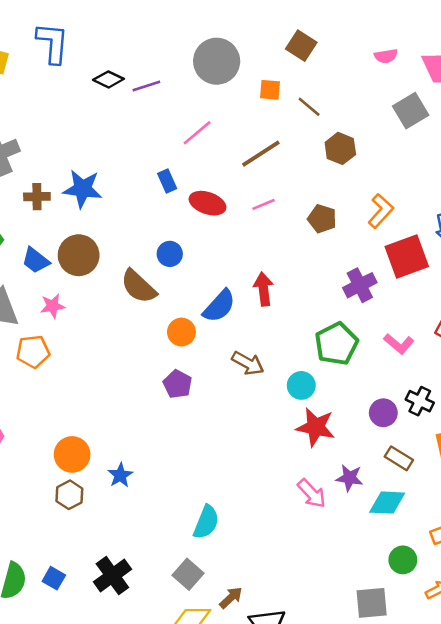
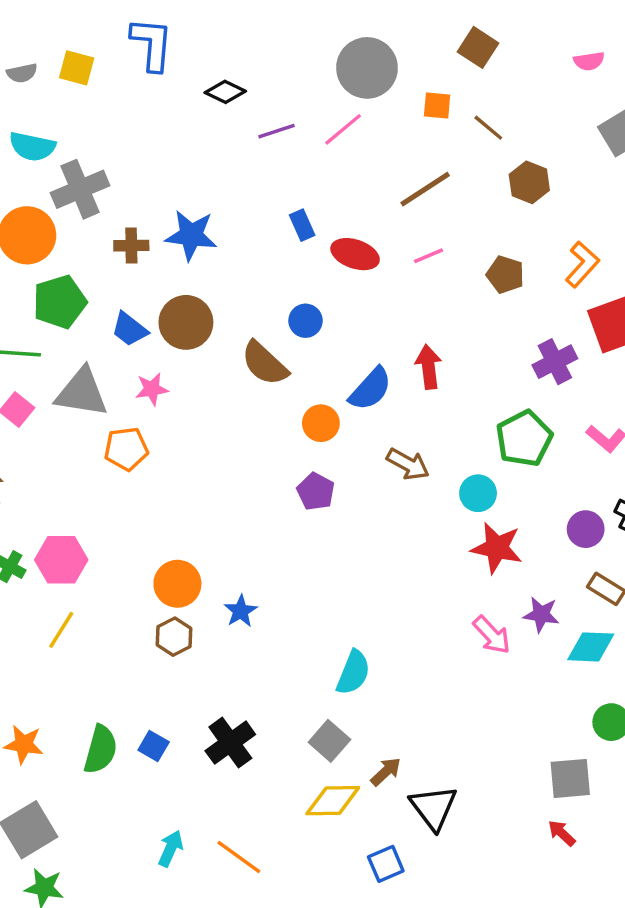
purple line: (146, 86) -> (276, 131), moved
pink line: (197, 133) -> (343, 129), moved

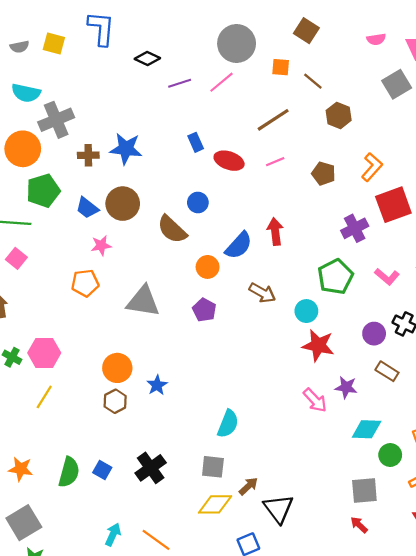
gray triangle: (82, 392) -> (143, 301), moved
cyan diamond: (591, 647) -> (367, 429), moved
gray square: (329, 741) -> (213, 467), turned -35

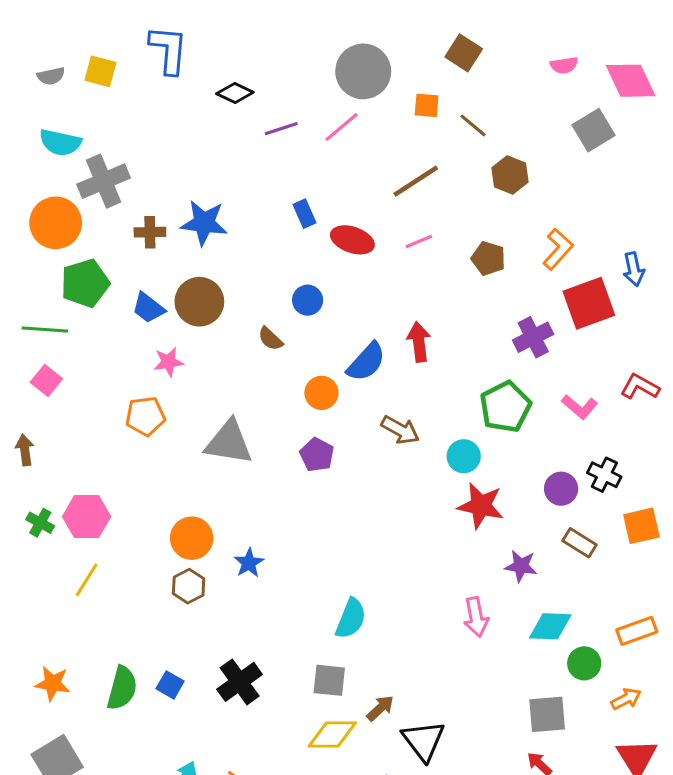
brown semicircle: (172, 229) -> (270, 339), size x0.6
pink arrow: (315, 400) -> (476, 617), moved, turned 32

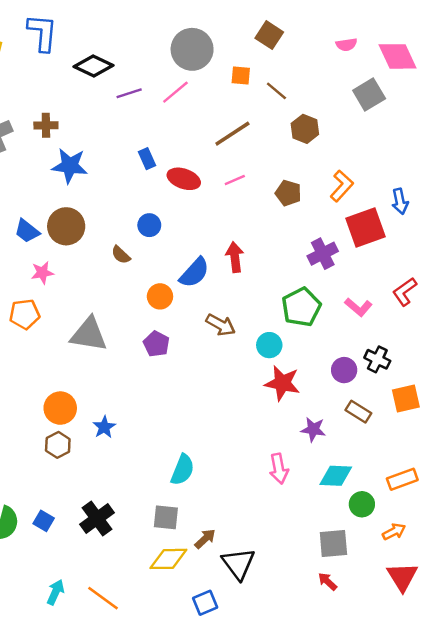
black diamond: (235, 93) -> (93, 66), size x1.4
brown cross: (150, 232) -> (46, 125), moved
red L-shape: (640, 387) -> (405, 292), turned -64

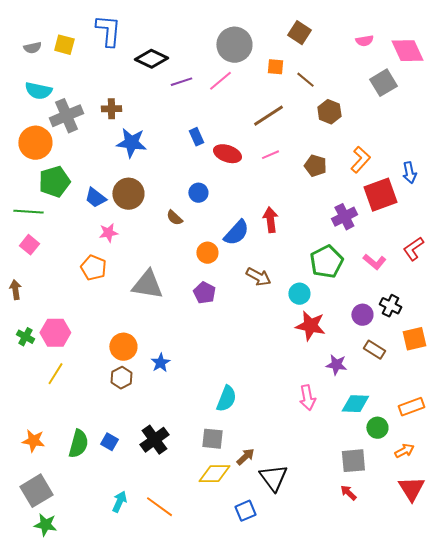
orange pentagon: (25, 314) -> (93, 268), turned 30

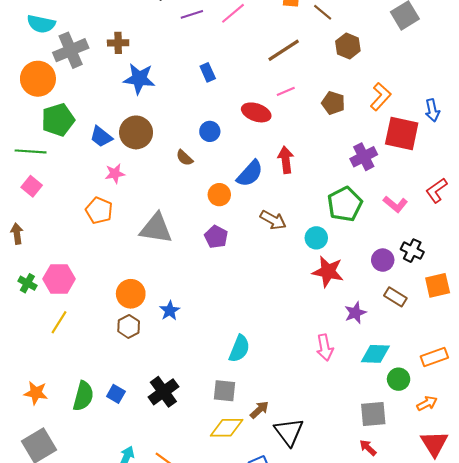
red ellipse: (227, 154) -> (256, 112), moved
red square: (380, 195) -> (402, 134), turned 32
purple star: (336, 365) -> (355, 313), turned -30

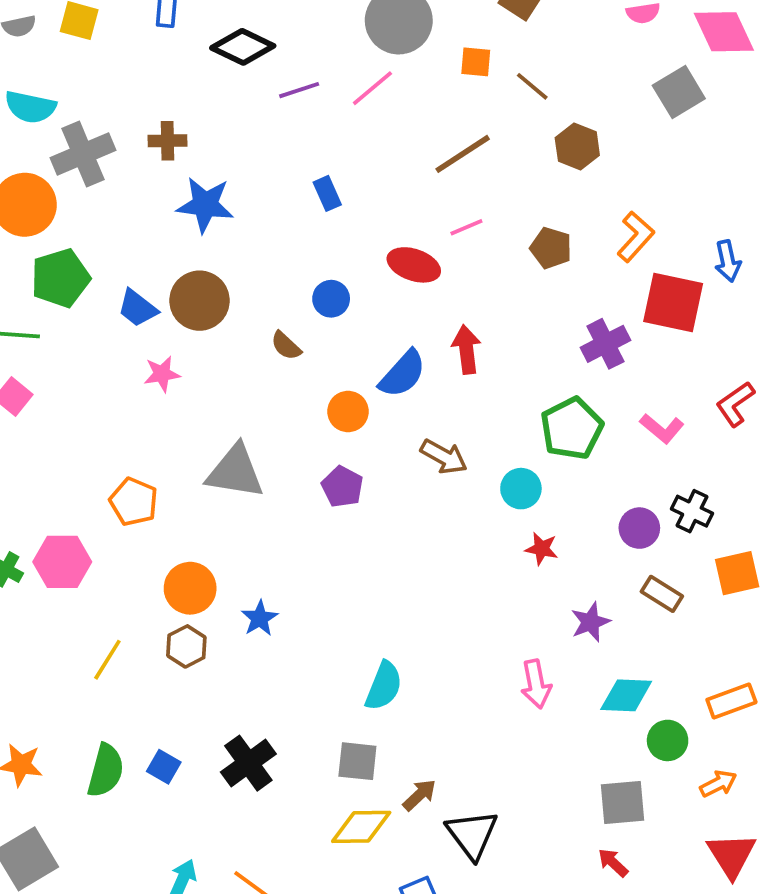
orange pentagon: (99, 210) -> (134, 502), moved
red star: (328, 272) -> (542, 549), size x0.6
yellow line: (59, 322) -> (107, 660), moved

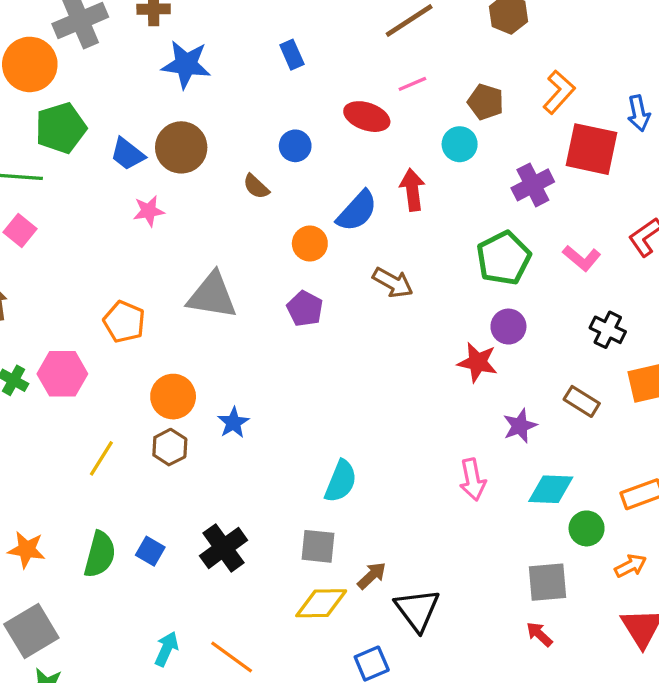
cyan circle: (521, 489) -> (460, 144), moved
purple circle: (639, 528) -> (508, 327), moved
red star: (542, 549) -> (478, 362), size x1.4

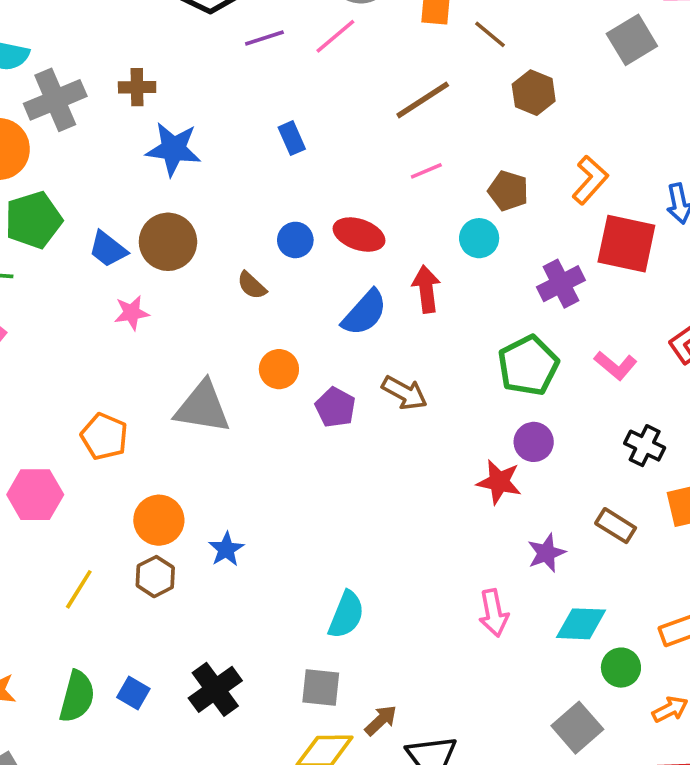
red ellipse: (367, 117) -> (359, 235), moved
orange circle: (310, 244) -> (279, 369), moved
purple pentagon: (305, 309) -> (335, 407), moved
gray square: (548, 582) -> (577, 728), turned -36

